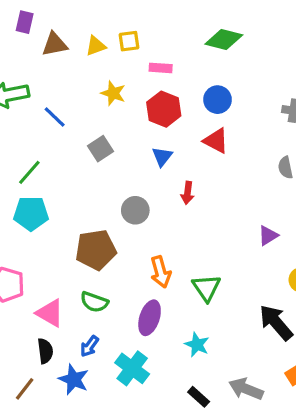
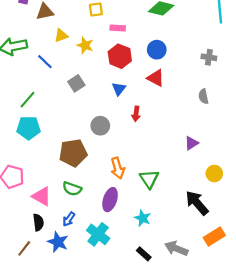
yellow triangle: (96, 46) -> (61, 36), moved

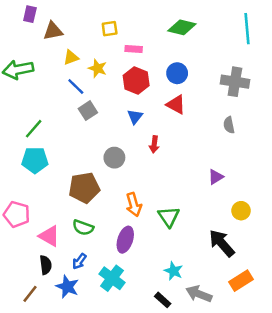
gray cross: (209, 57) -> (235, 82), size x1.6
blue line: (45, 62) -> (76, 86), moved
cyan star: (143, 218) -> (173, 271), moved

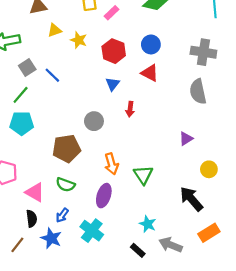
pink rectangle: (134, 49) -> (111, 13), moved, turned -48
blue line: (76, 86) -> (52, 75), moved
gray square: (88, 111) -> (27, 67), moved
gray semicircle: (229, 125) -> (198, 92), size x1.6

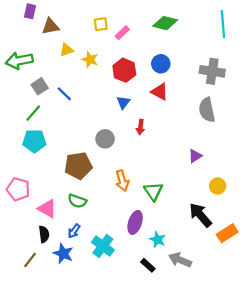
purple ellipse: (104, 196) -> (135, 222), moved
orange rectangle: (209, 233) -> (227, 233), moved

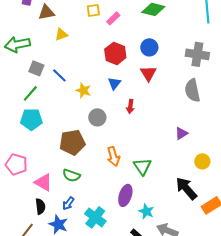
yellow star: (90, 60) -> (83, 90), moved
gray square: (40, 86) -> (36, 68), turned -35
red triangle: (160, 92) -> (148, 73), turned 30

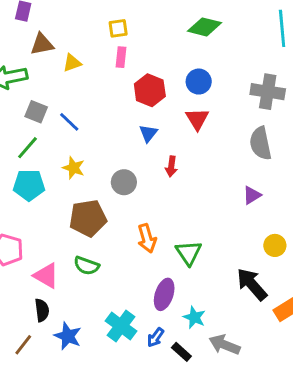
brown triangle: (46, 12) -> (42, 44), moved
pink rectangle: (113, 18) -> (121, 57), moved, turned -40
yellow star: (83, 90) -> (74, 168), moved
purple triangle: (181, 133) -> (252, 195), moved
blue arrow: (68, 203) -> (156, 338), moved

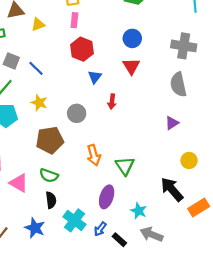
red hexagon: (150, 90) -> (82, 49), moved
black semicircle: (42, 310) -> (51, 200), moved
cyan star: (194, 317) -> (139, 211), moved

